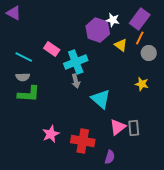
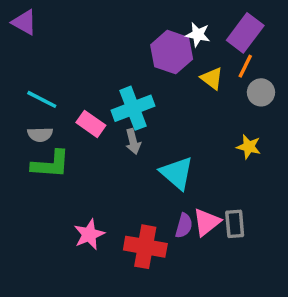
pink rectangle: (52, 49) -> (91, 124), moved
purple semicircle: (110, 157) -> (184, 226), moved

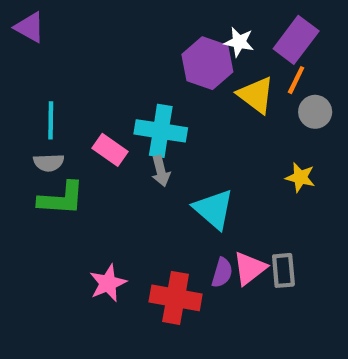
yellow triangle: (212, 78) -> (256, 95), size x1.4
cyan line: (42, 99) -> (51, 120), turned 64
cyan cross: (133, 108) -> (161, 131), turned 30

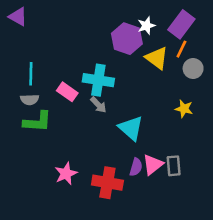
white star: (239, 42) -> (146, 26), turned -30
gray arrow: (161, 171) -> (98, 105), turned -30

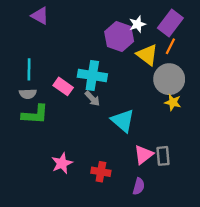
purple triangle: (18, 17) -> (40, 16), moved
gray circle: (193, 68) -> (169, 79), moved, size x1.6
purple semicircle: (136, 167) -> (139, 186), moved
red cross: (107, 183) -> (101, 172), size x0.7

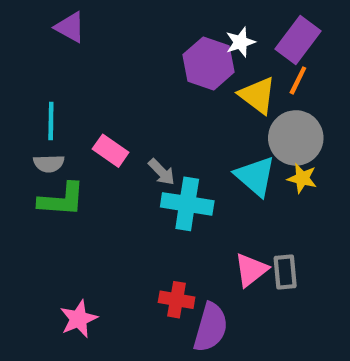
cyan cross: (92, 75) -> (187, 204), moved
cyan triangle: (123, 121) -> (255, 176), moved
pink star: (62, 163) -> (79, 319), moved
purple semicircle: (139, 186) -> (211, 327), moved, size x1.6

